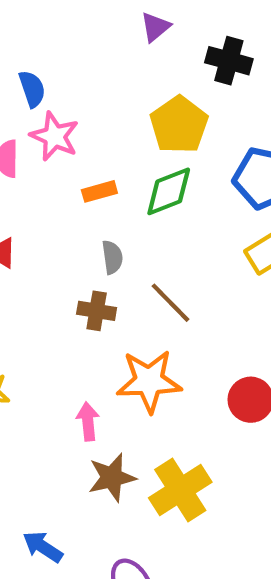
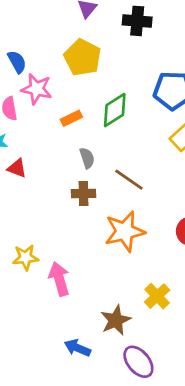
yellow pentagon: (179, 125) -> (82, 58), moved
pink arrow: (88, 421) -> (59, 279), moved, size x1.4
brown star: (112, 477) -> (116, 320), moved
yellow cross: (180, 490) -> (157, 296), size x0.7

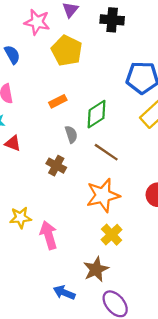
pink star: (37, 89) -> (37, 22), moved
green diamond: (115, 110) -> (97, 114), moved
brown cross: (83, 194) -> (56, 166), moved, turned 30
yellow cross: (157, 296) -> (112, 235), moved

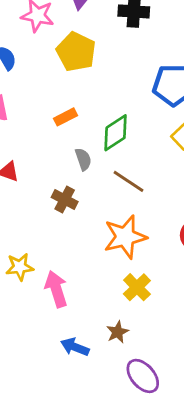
brown star: (96, 269) -> (117, 332), size x0.7
blue arrow: (64, 293) -> (75, 347), moved

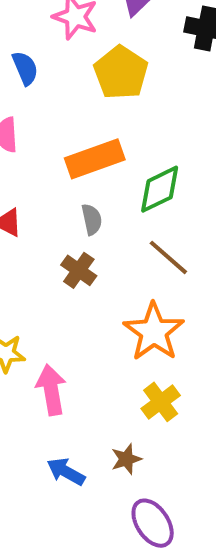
orange rectangle: (65, 117) -> (95, 159), size x1.8
gray semicircle: (83, 159) -> (92, 219), moved
orange star: (125, 237) -> (154, 332), turned -30

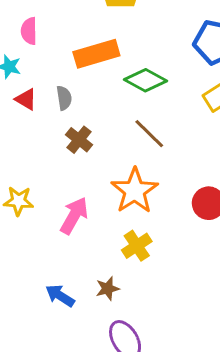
green diamond: (160, 189) -> (146, 80), turned 51
gray semicircle: (92, 219) -> (64, 98), moved
pink arrow: (51, 390) -> (74, 216), moved, turned 36

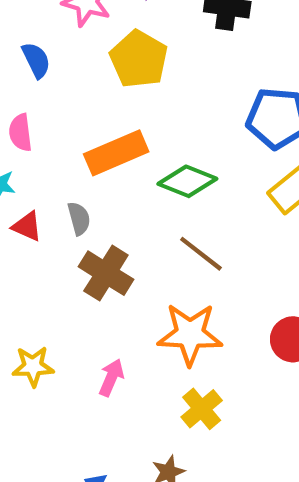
brown cross: (79, 140) -> (106, 273), size x1.4
orange star: (135, 191) -> (190, 334), turned -30
pink arrow: (74, 216) -> (111, 378), size x0.7

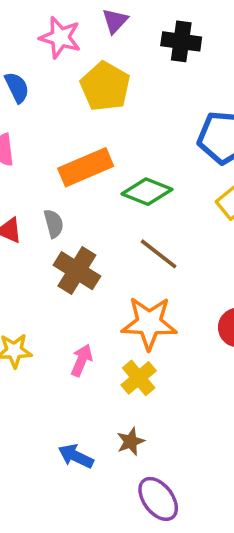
yellow cross: (202, 409) -> (139, 378), moved

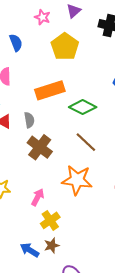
pink star: (60, 37) -> (42, 17), size x0.7
yellow cross: (139, 378) -> (50, 220), moved
brown star: (131, 441) -> (52, 245), moved

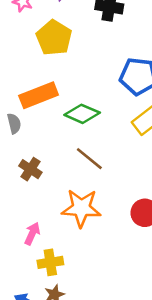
gray semicircle: (29, 120) -> (14, 123), moved
brown cross: (40, 147) -> (30, 169), size x0.7
yellow cross: (50, 220) -> (50, 262), turned 30

